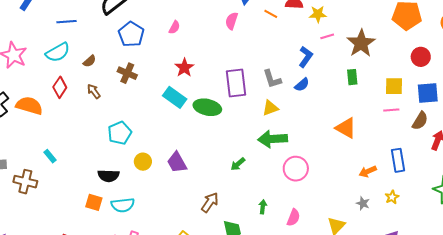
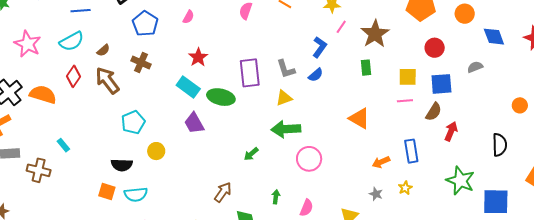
pink line: (327, 36) -> (341, 27), turned -40
brown arrow: (94, 91) -> (107, 80), size x1.8
purple trapezoid: (177, 162) -> (194, 123), moved

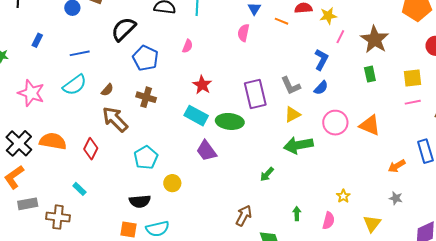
red diamond: (74, 76) -> (91, 149), moved
pink circle: (309, 159) -> (335, 123), moved
yellow star: (405, 188) -> (343, 196), moved

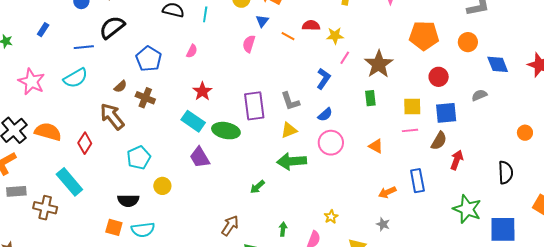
black semicircle: (124, 29) -> (112, 27), moved
blue semicircle: (321, 88) -> (325, 115), moved
brown semicircle: (107, 90) -> (120, 86), moved
orange triangle: (370, 125) -> (376, 146), moved, size x0.7
cyan rectangle: (79, 189) -> (69, 182), size x2.0

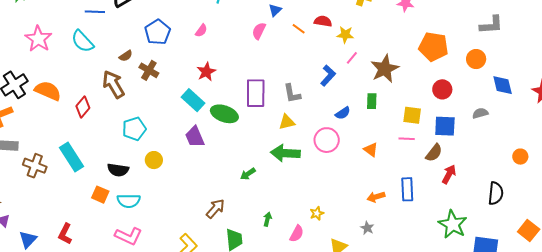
cyan semicircle: (76, 78) -> (82, 41), turned 70
blue semicircle: (325, 115) -> (343, 113), moved
cyan rectangle: (69, 182) -> (71, 157), moved

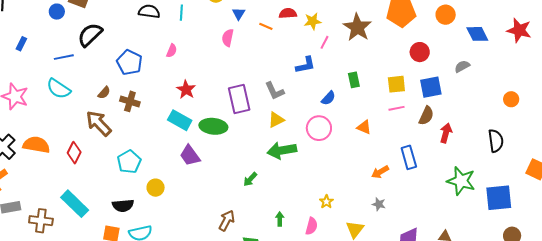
brown star: (385, 69) -> (357, 27), moved
blue L-shape: (328, 76) -> (305, 65), turned 50

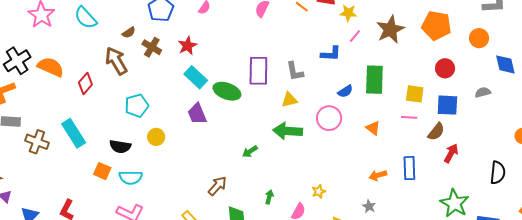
green rectangle: (354, 80) -> (374, 80), size x1.8
red star: (186, 90) -> (187, 46), moved

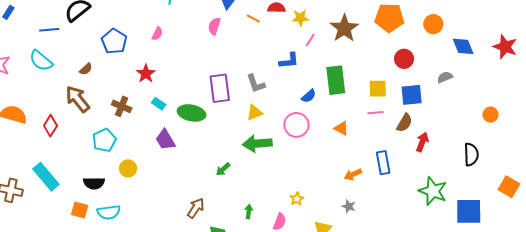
brown cross: (152, 47) -> (122, 106), moved
cyan rectangle: (196, 77) -> (159, 104), size x0.6

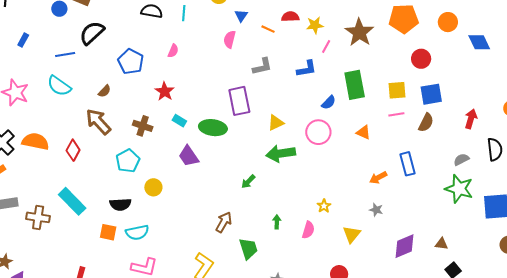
gray semicircle: (445, 77) -> (461, 159), moved
gray L-shape: (256, 84) -> (262, 66), moved, turned -80
red arrow: (422, 142) -> (471, 119), moved

